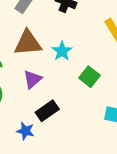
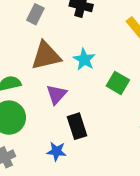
black rectangle: (47, 111) -> (77, 126), turned -65

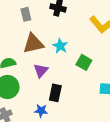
gray rectangle: (35, 14) -> (26, 14), turned -40
black rectangle: (77, 126) -> (55, 93), turned 30

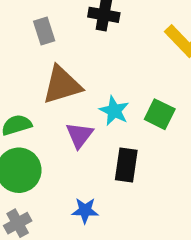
cyan star: (60, 46) -> (114, 111), moved
black rectangle: (55, 93) -> (126, 165), moved

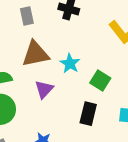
cyan star: (114, 111) -> (70, 63), moved
black rectangle: (126, 165) -> (88, 114), moved

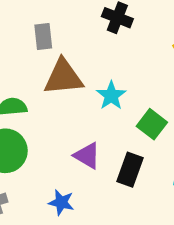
gray rectangle: (27, 16) -> (43, 36), moved
purple triangle: (44, 89) -> (87, 156), moved, turned -48

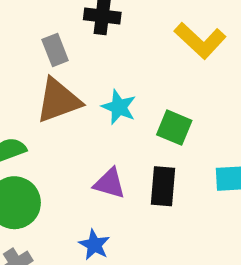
gray rectangle: (43, 36) -> (55, 50), moved
blue star: (61, 202) -> (94, 245), turned 30

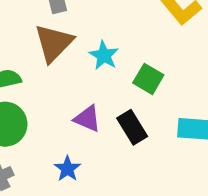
brown triangle: (58, 100) -> (54, 43), turned -33
black rectangle: (163, 186) -> (132, 127), turned -44

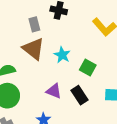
brown triangle: (54, 43) -> (33, 49), turned -35

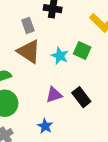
green square: (88, 67) -> (82, 51), moved
purple triangle: (54, 91) -> (54, 95), turned -35

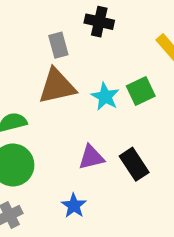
brown triangle: (29, 51) -> (57, 86), turned -50
green square: (82, 51) -> (141, 91), turned 36

